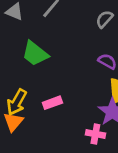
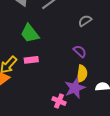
pink rectangle: (52, 103) -> (31, 60), moved

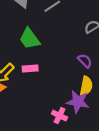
purple star: (75, 88) -> (78, 102), turned 30

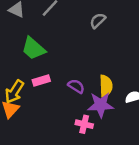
purple semicircle: (85, 61) -> (76, 86), moved

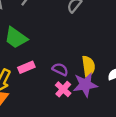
pink cross: (84, 124) -> (63, 89), moved, turned 35

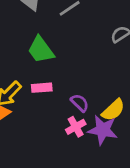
yellow semicircle: (88, 66) -> (113, 110), turned 36

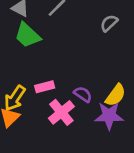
green trapezoid: (41, 50) -> (27, 35), moved
pink cross: (76, 127) -> (61, 112), moved, size x1.4

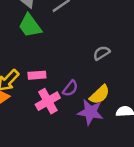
gray semicircle: (109, 23) -> (102, 53), moved
purple semicircle: (83, 94) -> (70, 88), turned 84

